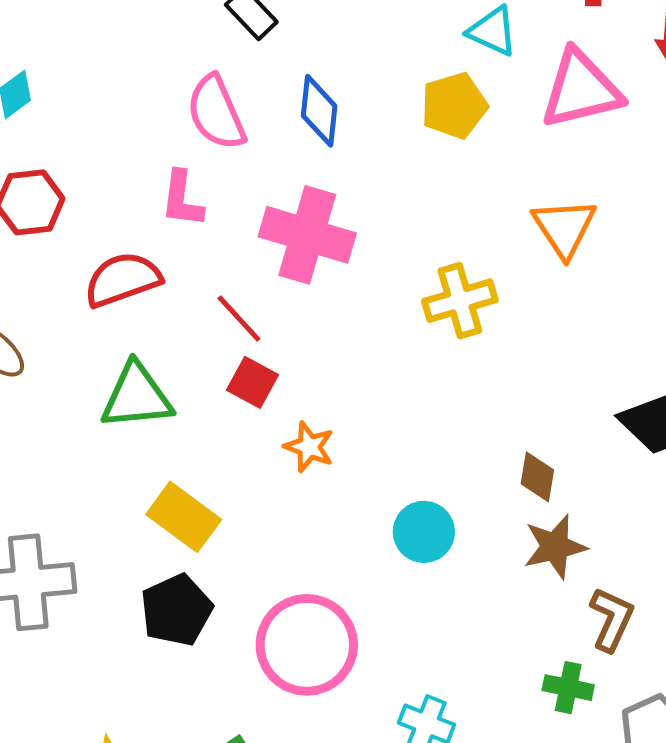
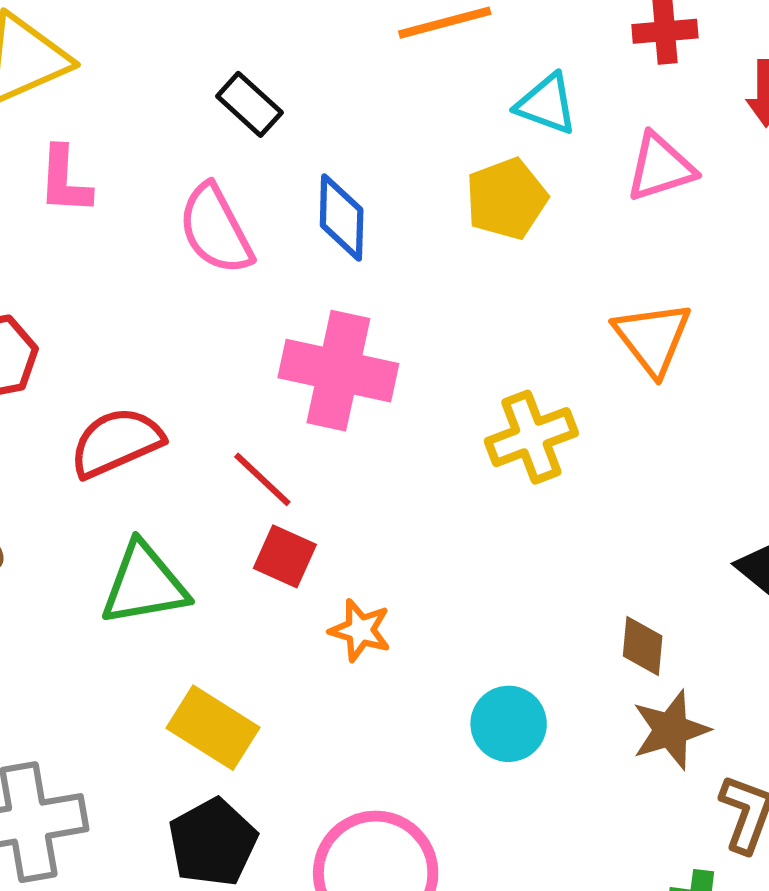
pink triangle: (581, 89) -> (660, 167), size x0.7
pink L-shape: (182, 199) -> (65, 180), moved

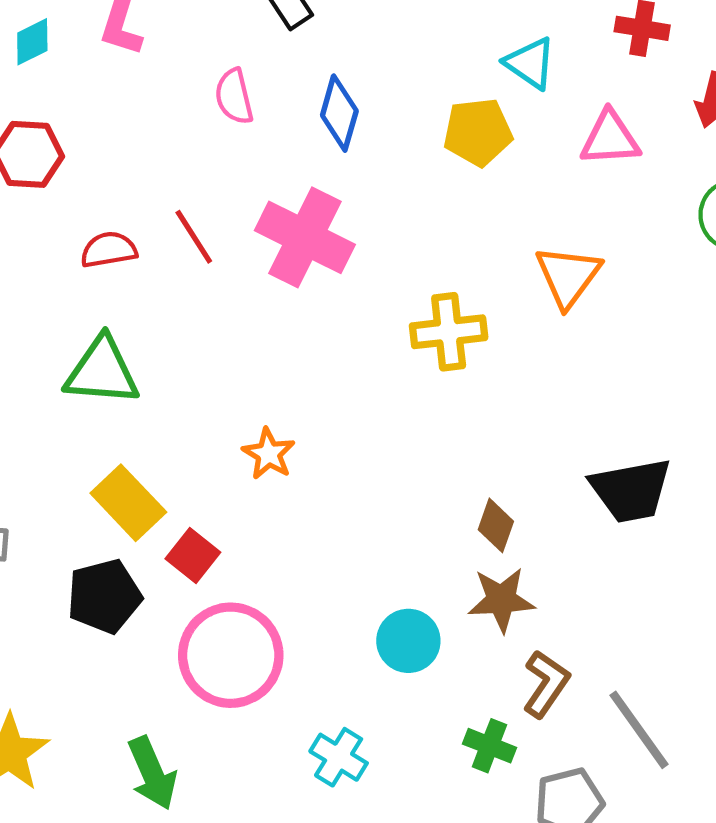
pink semicircle: (215, 229) -> (234, 96), size x0.7
red semicircle: (116, 442) -> (109, 250), size x0.7
red line: (262, 479) -> (194, 237), moved
red square: (285, 556) -> (193, 555), moved
cyan circle: (509, 724) -> (408, 641), moved

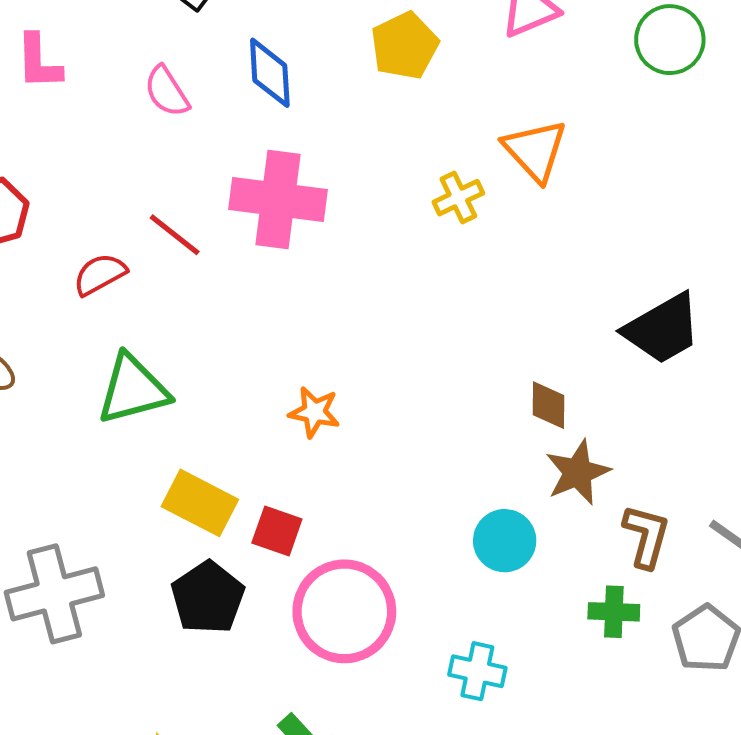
yellow cross: (449, 332) -> (458, 198), moved, size x0.7

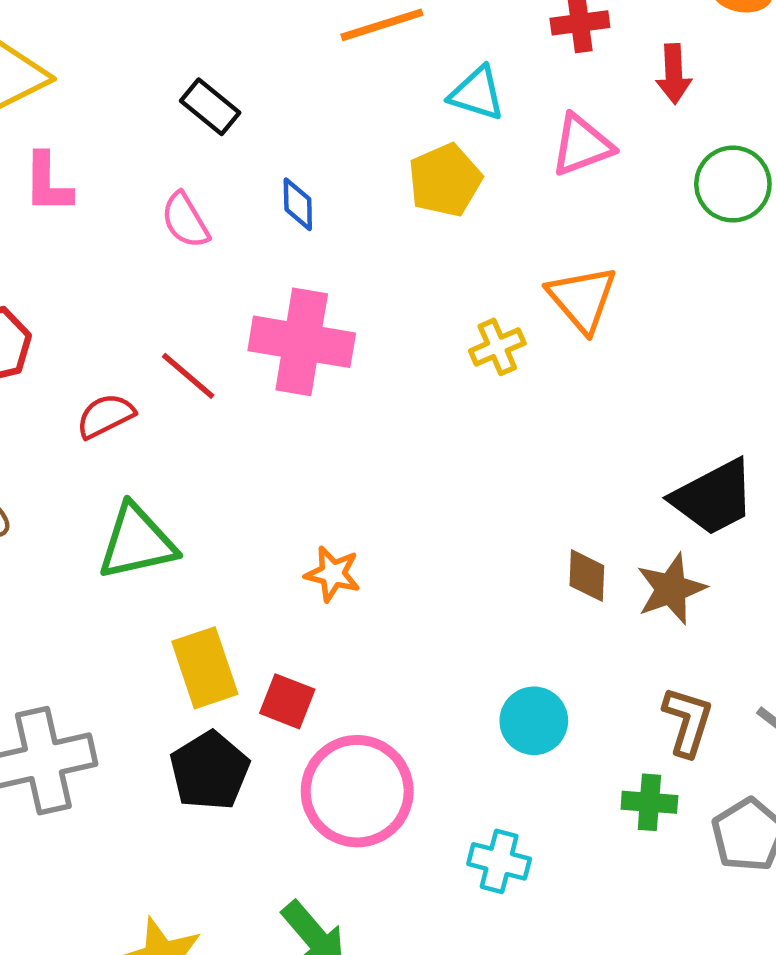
blue diamond: (270, 73) -> (298, 204), size x0.7
brown star: (578, 472) -> (671, 589), moved
yellow rectangle: (200, 503) -> (205, 668), turned 42

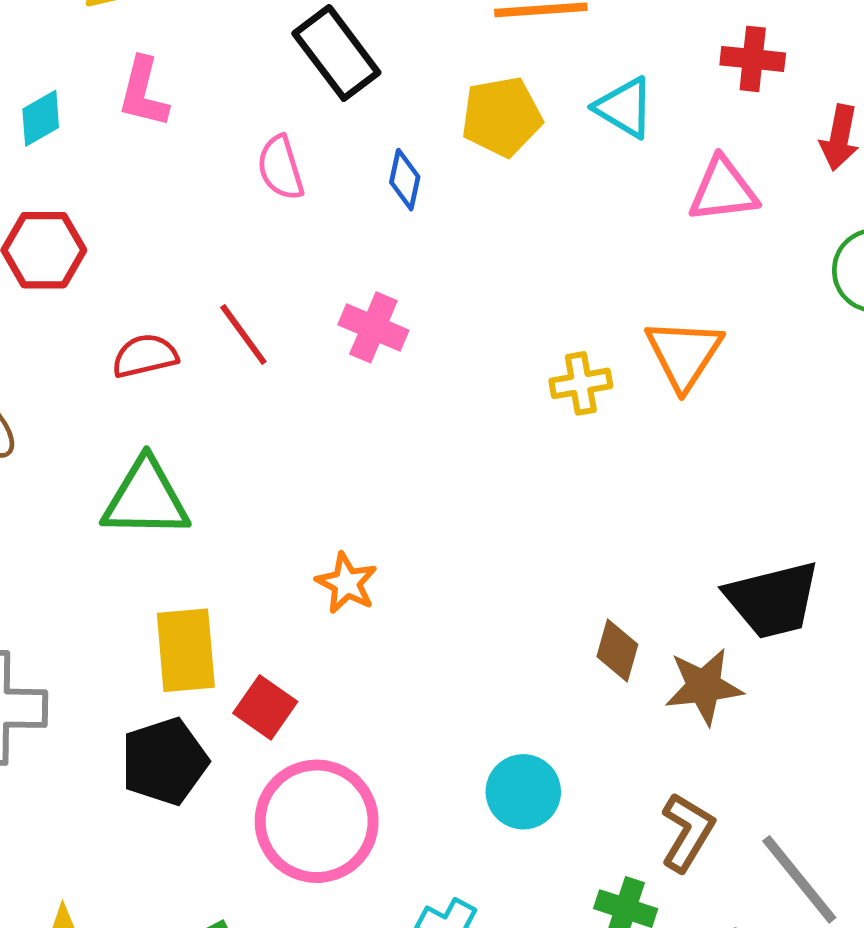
black rectangle: (210, 107) -> (336, 53), size x1.4
yellow pentagon: (445, 180) -> (502, 117), moved
pink cross: (302, 342) -> (373, 327), size x0.6

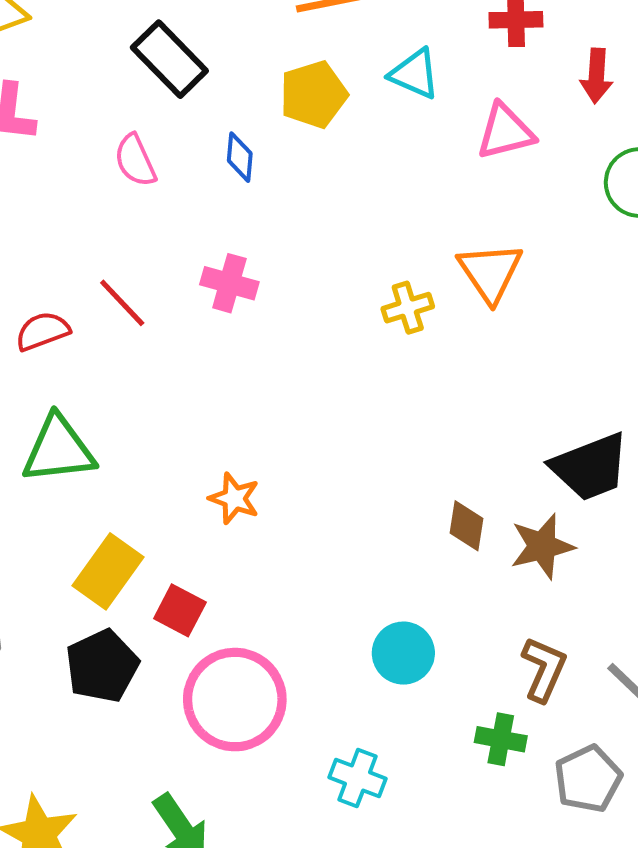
yellow rectangle: (186, 650) -> (108, 571), turned 48

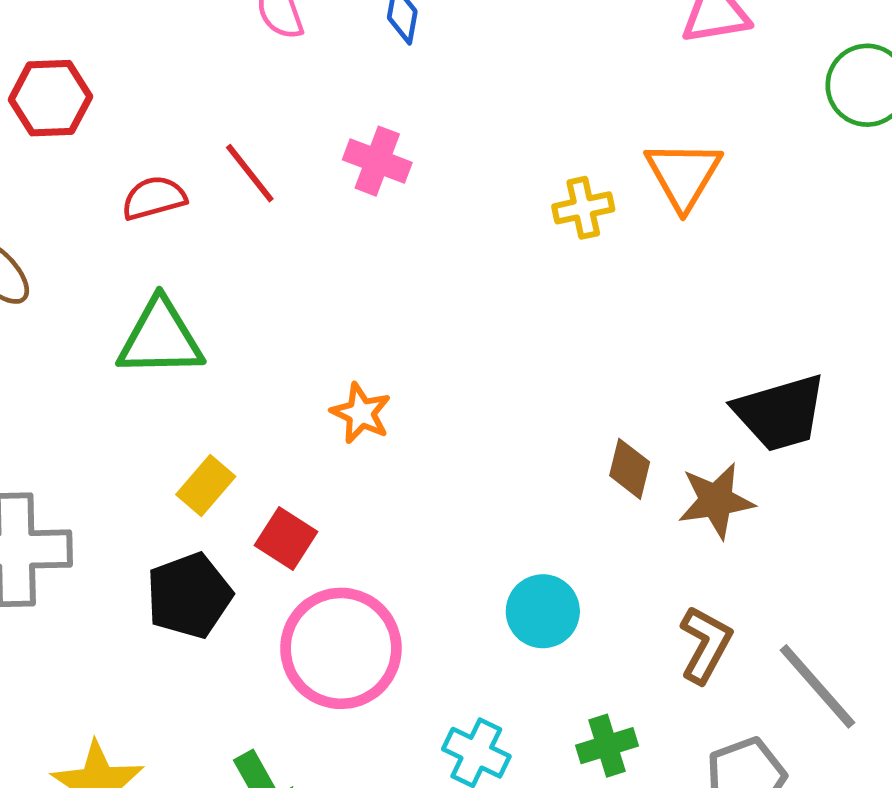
yellow rectangle: (108, 571) -> (206, 486), size x0.7
green cross: (501, 739) -> (607, 746), moved, turned -33

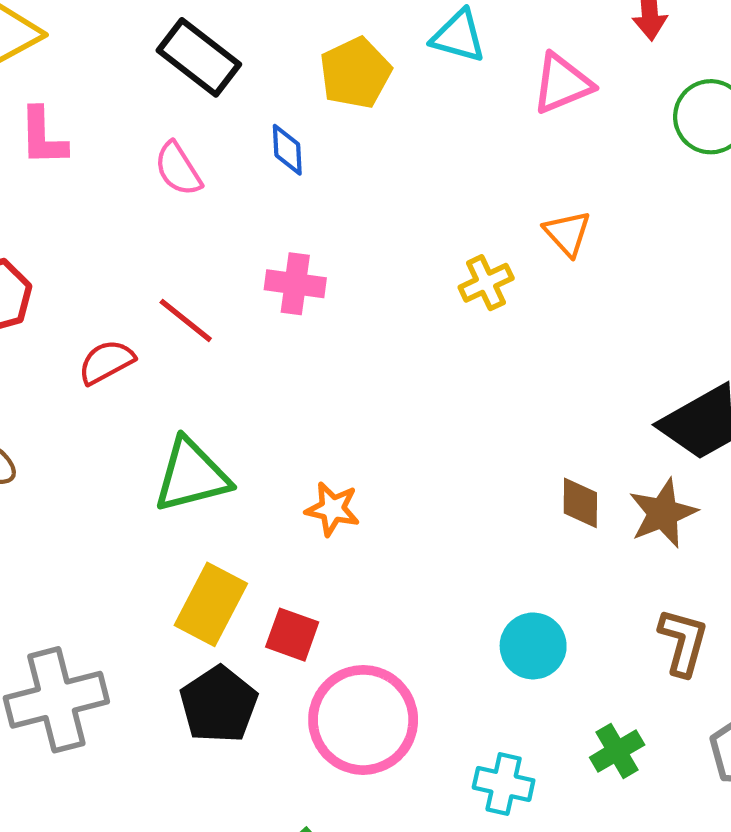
orange triangle: (683, 175) -> (567, 233), size x0.7
green triangle: (160, 338) -> (192, 475), moved
yellow rectangle: (206, 486) -> (211, 604), size x1.5

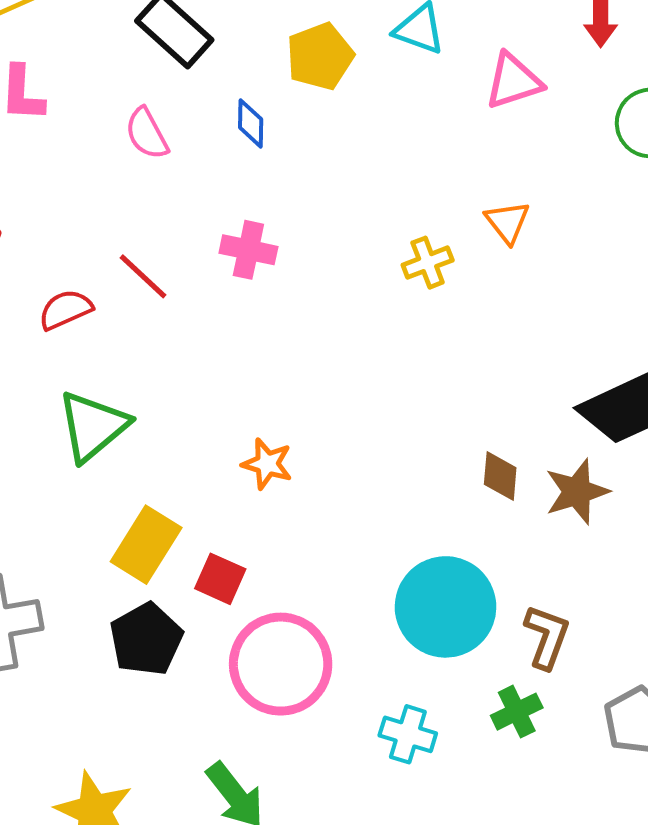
green triangle: (192, 475) -> (93, 426), moved, turned -30
brown L-shape: (683, 642) -> (547, 637), moved
cyan circle: (533, 646) -> (446, 607), size x1.6

